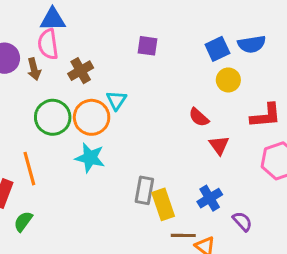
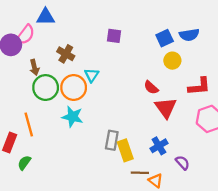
pink semicircle: (48, 44) -> (25, 35), moved, turned -135
brown arrow: (34, 69) -> (34, 67), moved
brown cross: (81, 71) -> (66, 54), turned -30
red triangle: (219, 145) -> (166, 108), size x1.5

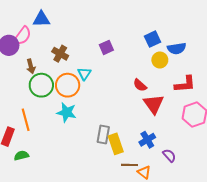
blue semicircle: (189, 35) -> (177, 48), moved
purple square: (114, 36) -> (106, 47), moved, turned -32
green semicircle: (24, 163) -> (21, 155), turned 40

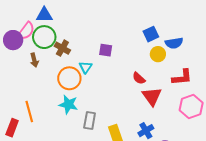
purple square: (106, 47) -> (106, 50), moved, turned 32
green circle: (41, 85) -> (44, 37), moved
gray rectangle: (103, 134) -> (90, 121), moved

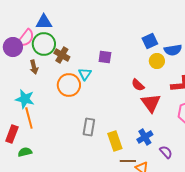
cyan star: (68, 104) -> (25, 99), moved

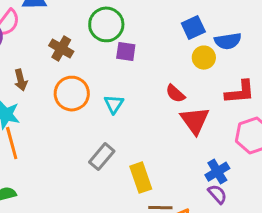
green circle: (44, 44) -> (106, 24), moved
brown arrow: (34, 67) -> (21, 80), moved
cyan triangle: (85, 74) -> (114, 104), moved
gray rectangle: (89, 127) -> (102, 157), turned 30
blue cross: (145, 137) -> (217, 172), moved

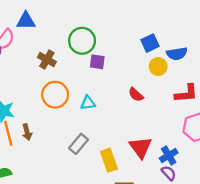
brown arrow: (21, 80) -> (27, 132), moved
cyan triangle: (114, 104) -> (88, 103), turned 49
red triangle: (195, 121) -> (141, 147), moved

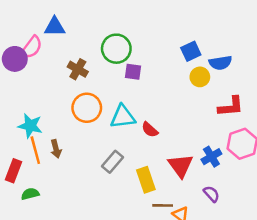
red semicircle: (136, 95) -> (150, 130), moved
cyan triangle: (88, 103) -> (123, 117), size x1.5
blue cross: (169, 156) -> (211, 157), moved

